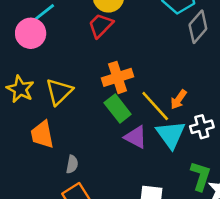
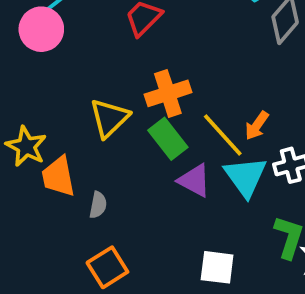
yellow star: (20, 89) -> (26, 146), moved
yellow triangle: (59, 92) -> (109, 118), moved
gray semicircle: (72, 164) -> (98, 205), moved

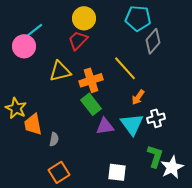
yellow triangle: (109, 118) -> (60, 71), moved, turned 30
yellow line: (223, 135) -> (125, 68), moved
purple triangle: (194, 180) -> (105, 126), turned -36

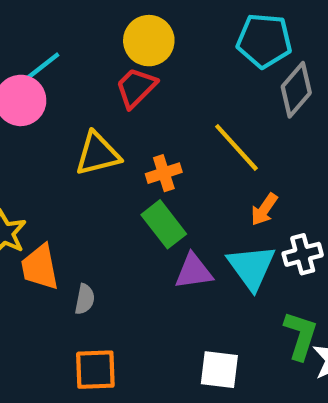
orange cross: (91, 80) -> (164, 173), size x0.7
orange square: (59, 172) -> (95, 370), turned 30

